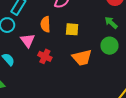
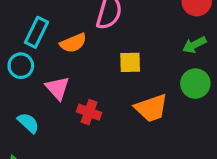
green arrow: (111, 23) -> (194, 45), turned -64
orange semicircle: (45, 24) -> (73, 43), moved, turned -105

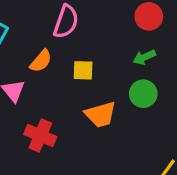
orange semicircle: (73, 43) -> (41, 61), moved, turned -30
red cross: (89, 112) -> (40, 135), moved, size x1.4

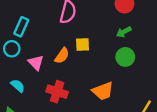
orange semicircle: (41, 61) -> (62, 56), moved
orange trapezoid: (101, 114) -> (103, 91), moved

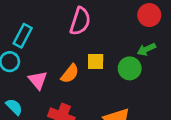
green circle: (125, 57) -> (130, 68), moved

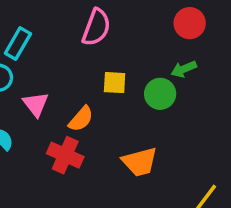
orange semicircle: (70, 74) -> (81, 119), moved

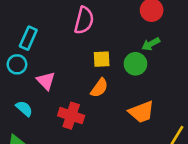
orange semicircle: (81, 119) -> (99, 88), moved
orange trapezoid: (140, 162) -> (141, 112), moved

